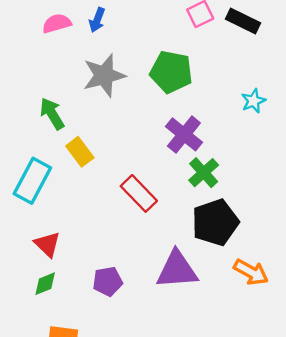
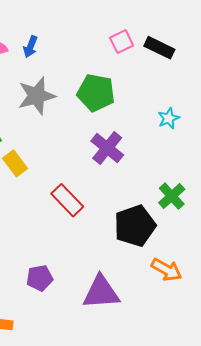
green cross: (204, 173) -> (172, 196), moved
purple triangle: (177, 270) -> (101, 292), moved

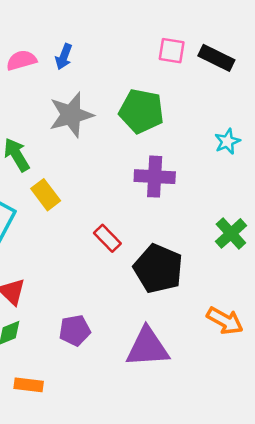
pink square: (122, 42) -> (172, 51), turned 35
purple cross: (107, 148) -> (155, 177), turned -36
red rectangle: (67, 200) -> (107, 238), size x0.7
black pentagon: (135, 226) -> (158, 269), moved, turned -30

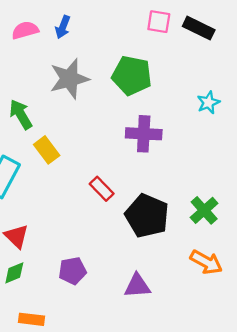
green cross: (231, 233) -> (204, 210), moved
purple triangle: (147, 347) -> (137, 286), size x0.7

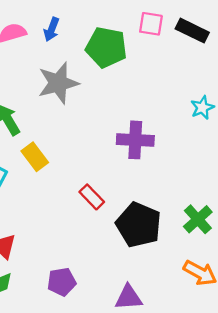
green pentagon: (132, 76) -> (106, 47), moved

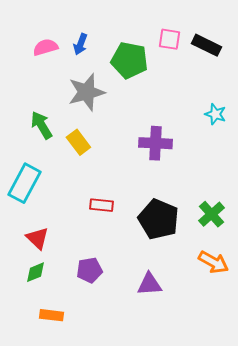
cyan star: (202, 108) -> (215, 114), turned -30
yellow rectangle: (35, 157) -> (78, 142), moved
red rectangle: (92, 197) -> (101, 205), moved, turned -40

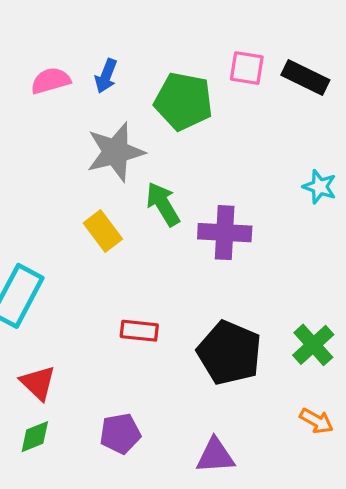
green arrow: (41, 125) -> (163, 204), moved
orange arrow: (213, 262) -> (316, 421), size x0.7

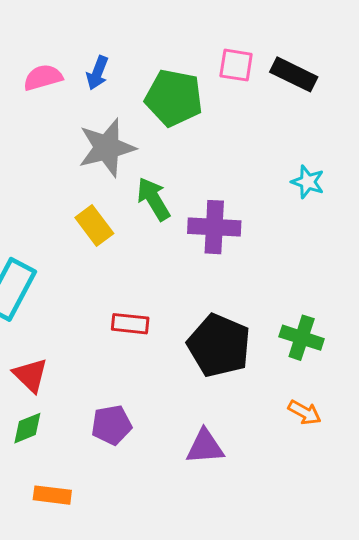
green cross: (313, 345) -> (302, 338), turned -30

